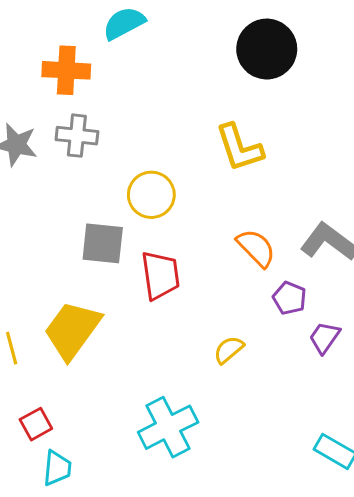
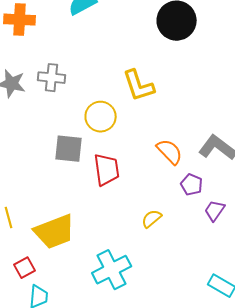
orange cross: (66, 70) -> (20, 20), moved
yellow L-shape: (239, 148) -> (139, 86), moved
yellow trapezoid: (72, 330) -> (55, 232), moved, turned -147

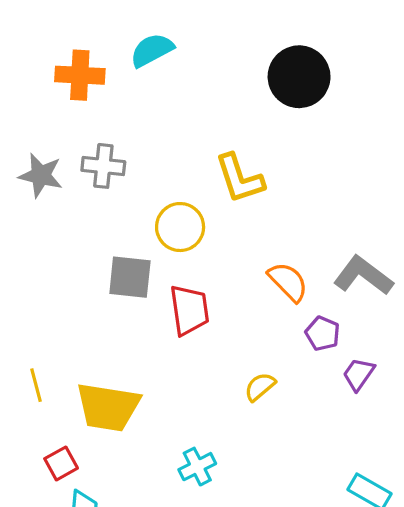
orange cross: (20, 20) -> (80, 75), moved
yellow trapezoid: (55, 232) -> (108, 407), turned 30
cyan cross: (112, 270) -> (197, 467), size x0.6

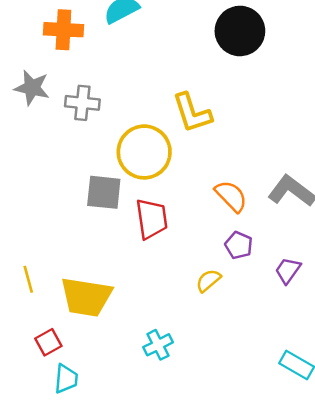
gray star: (41, 175) -> (32, 88), moved
yellow circle: (180, 227) -> (144, 152), size x1.4
purple pentagon: (323, 333) -> (239, 245), moved

